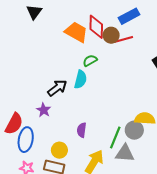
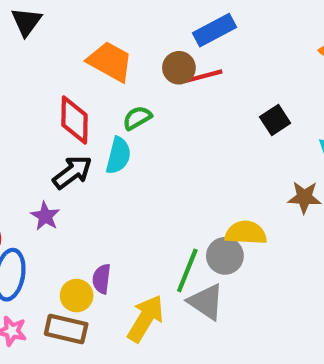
red diamond: (96, 27) -> (74, 120), moved
purple semicircle: (82, 130) -> (102, 279), moved
gray triangle: (125, 153) -> (206, 302), turned 30

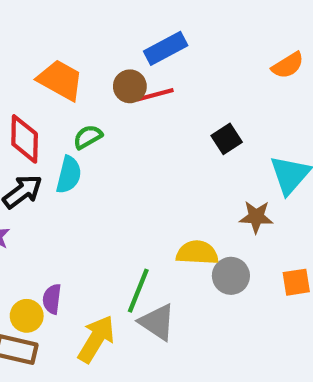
gray circle: (225, 256) -> (231, 276), moved

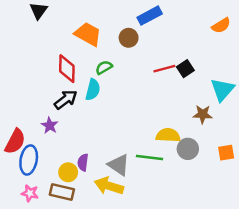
red line: (155, 95) -> (164, 69), moved
green line: (138, 291) -> (150, 157), moved, turned 75
gray triangle: (157, 322) -> (119, 165), moved
yellow arrow: (96, 339) -> (109, 186), turned -104

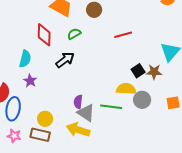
black square: (185, 69) -> (138, 71), moved
cyan semicircle: (93, 90) -> (25, 59), moved
black arrow: (66, 100) -> (65, 60), moved
purple semicircle: (83, 162) -> (78, 102), moved

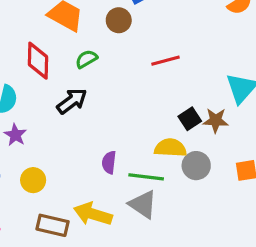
purple semicircle: (78, 102) -> (109, 162), moved
gray triangle: (86, 113) -> (143, 204), moved
yellow circle: (45, 119) -> (33, 180), moved
brown rectangle: (40, 135) -> (52, 225), moved

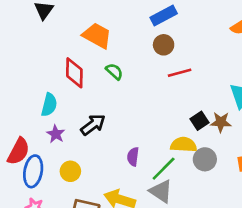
brown circle: (119, 20) -> (164, 45), moved
green semicircle: (86, 59) -> (114, 71), turned 72
black arrow: (72, 101) -> (93, 125), moved
green line: (146, 177) -> (164, 169), turned -52

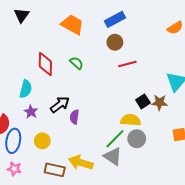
orange trapezoid: (97, 36) -> (72, 25), moved
purple semicircle: (133, 157) -> (74, 117), moved
gray circle: (205, 159) -> (137, 139), moved

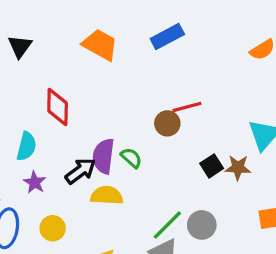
black triangle: (22, 15) -> (20, 46), moved
brown circle: (115, 42) -> (167, 123), moved
green semicircle: (77, 63) -> (131, 158), moved
purple semicircle: (74, 117) -> (103, 156), moved, size x1.5
yellow semicircle: (130, 120) -> (107, 195), moved

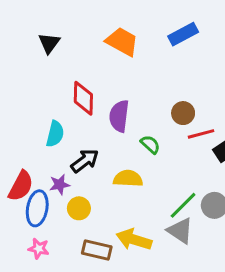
red line: (187, 107) -> (201, 134), moved
purple semicircle: (103, 156) -> (119, 116), moved
black arrow: (80, 171) -> (85, 161), moved
purple star: (35, 182) -> (60, 185), moved, turned 30

